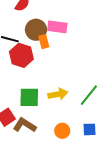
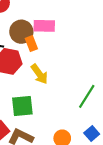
yellow arrow: (58, 94) -> (39, 74), moved, turned 72
blue square: (89, 129) -> (92, 133), turned -32

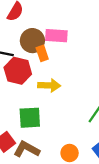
yellow arrow: (39, 74) -> (49, 85), turned -55

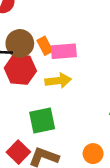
pink rectangle: (56, 36) -> (64, 51), moved
brown circle: (32, 41) -> (20, 43), moved

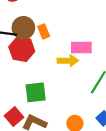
pink rectangle: (64, 51) -> (81, 48), moved
yellow arrow: (58, 81) -> (68, 61), moved

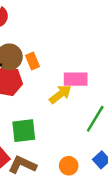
yellow arrow: (68, 61) -> (60, 94), turned -36

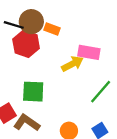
orange rectangle: (33, 61) -> (52, 29), turned -56

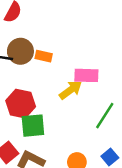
red hexagon: (26, 44) -> (21, 104), moved

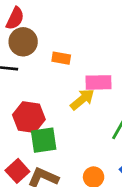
brown circle: (20, 51) -> (23, 42), moved
orange rectangle: (44, 56) -> (61, 58), moved

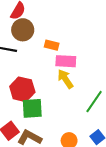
pink rectangle: (99, 82) -> (66, 61), moved
yellow arrow: (82, 99) -> (65, 79), turned -90

